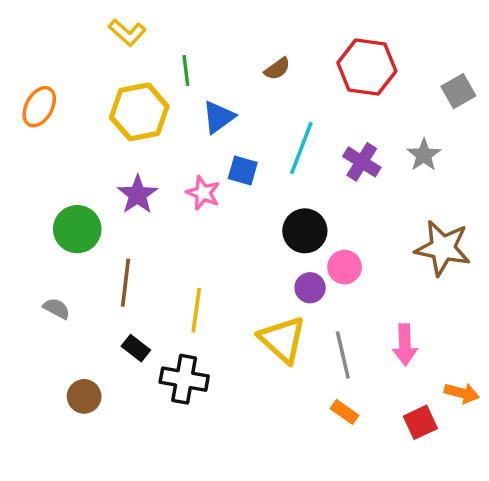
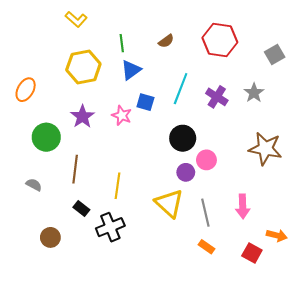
green line: (186, 70) -> (122, 43), moved
orange ellipse: (39, 107) -> (26, 90), moved
black cross: (184, 379) -> (110, 227), turned -32
red square: (420, 422) -> (252, 253), turned -36

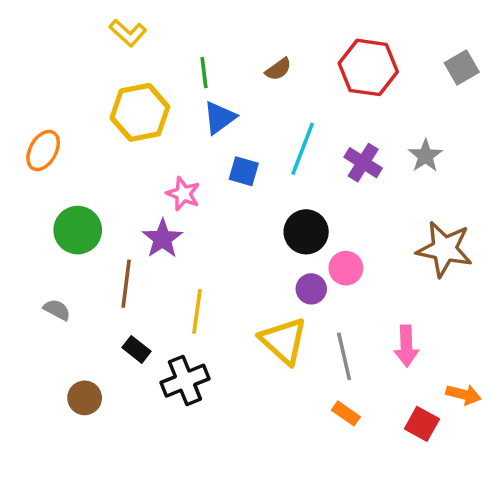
gray square: (275, 54) -> (462, 67), moved
pink star: (122, 115) -> (183, 194), moved
purple star: (82, 117) -> (162, 239), moved

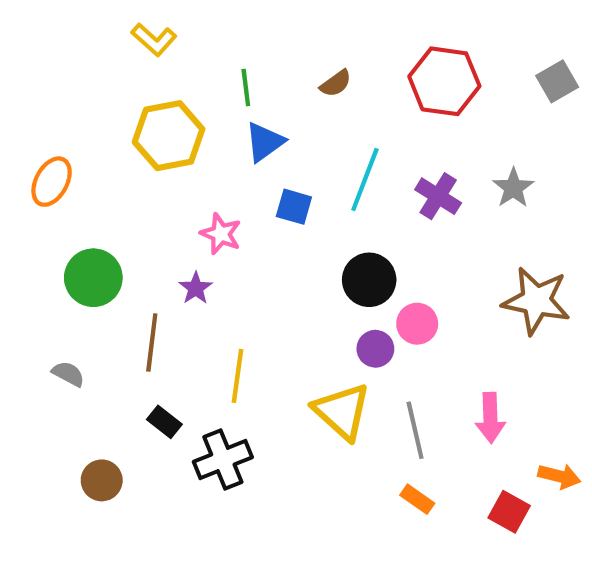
purple star: (162, 239) -> (196, 288), size x0.7

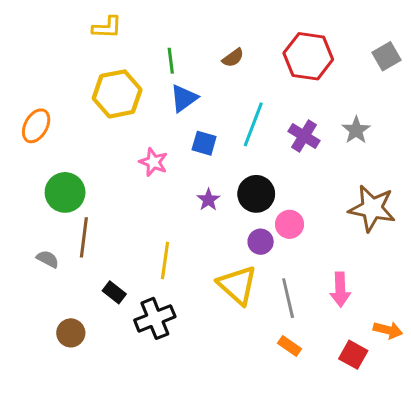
yellow L-shape: (154, 40) -> (107, 27), turned -40
purple star: (196, 288) -> (208, 200), moved
brown line: (152, 342) -> (84, 237), moved

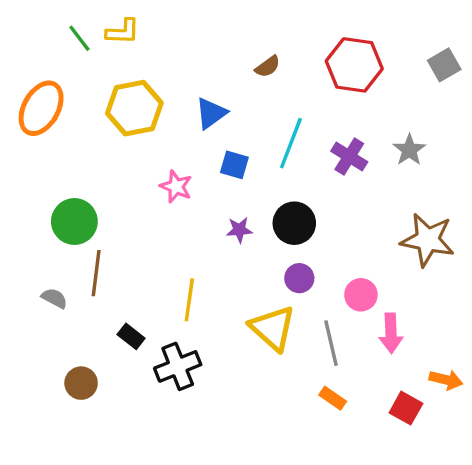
green line: (171, 61) -> (79, 38), moved, turned -30
orange ellipse: (36, 126) -> (41, 108), moved, size x1.4
purple star: (208, 200) -> (239, 230), turned 30
pink circle: (290, 224) -> (361, 295), moved

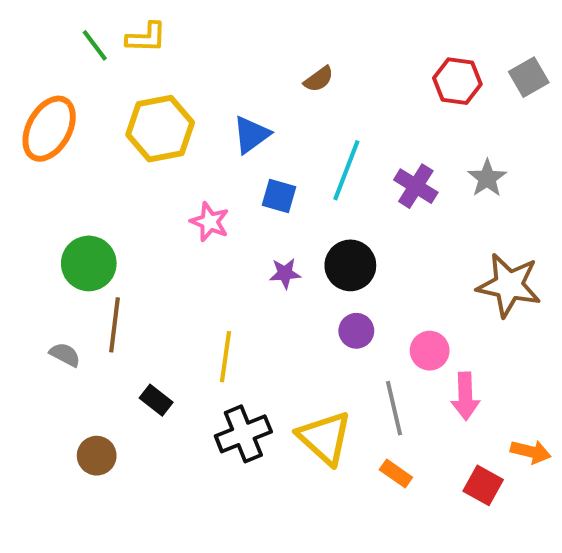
red hexagon: (354, 65) -> (457, 81), moved, size x0.7
yellow triangle: (273, 328) -> (325, 438), moved
black cross: (178, 366) -> (243, 434), moved

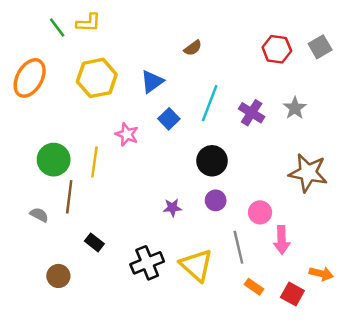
blue square: (279, 196) -> (169, 119), turned 30
purple star: (285, 273) -> (172, 208), moved
yellow line: (226, 357) -> (94, 162), moved
orange rectangle: (396, 474) -> (254, 287), moved

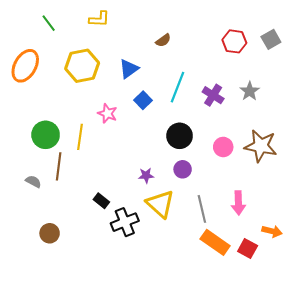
yellow L-shape: (88, 23) -> (99, 19), moved
pink circle: (260, 212) -> (223, 147), moved
black rectangle: (94, 242) -> (101, 201), moved
yellow triangle: (196, 265) -> (160, 204), moved
orange rectangle: (254, 287) -> (215, 242), size x1.8

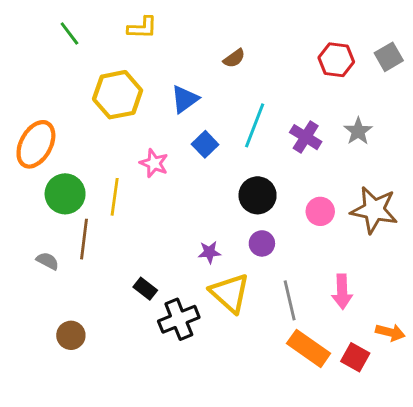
orange ellipse: (25, 66) -> (36, 144), moved

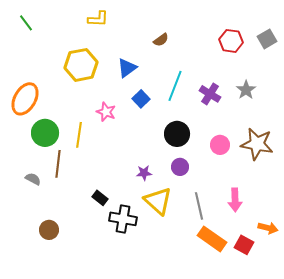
green line: (69, 33) -> (26, 23), moved
black cross: (179, 319) -> (123, 219), turned 32

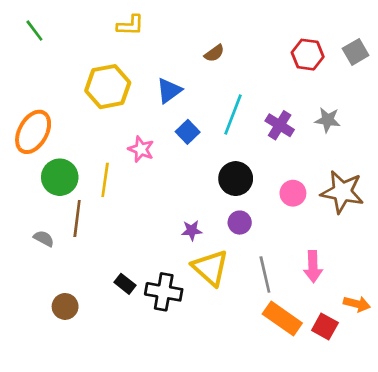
gray star: (246, 90) -> (328, 120), turned -30
black rectangle: (100, 198) -> (125, 284), moved

